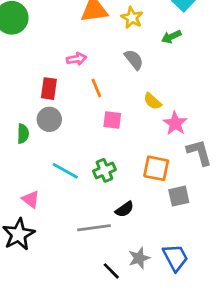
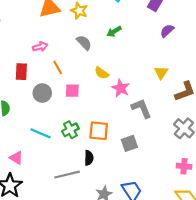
green arrow: (171, 37) -> (114, 32), moved
gray circle: (49, 119) -> (42, 93), moved
orange square: (156, 168) -> (99, 131), moved
black semicircle: (124, 209) -> (89, 158), turned -48

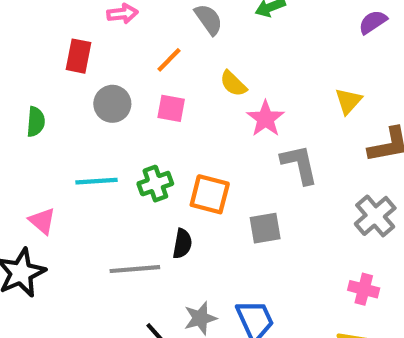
orange line: (58, 67) -> (169, 60), moved, turned 64
cyan line: (40, 133) -> (96, 181), turned -36

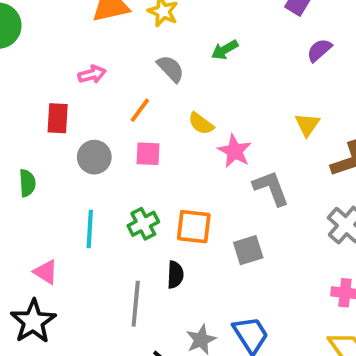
cyan line: (96, 181) -> (90, 229), turned -75
gray line: (135, 269) -> (136, 304), turned -72

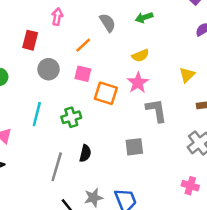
pink arrow: (92, 74) -> (57, 17), turned -77
yellow semicircle: (201, 124) -> (140, 56), moved, turned -70
orange square: (194, 227) -> (106, 93), moved

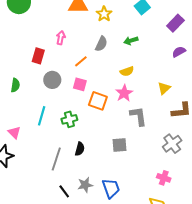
gray semicircle: (108, 23) -> (101, 44), turned 56

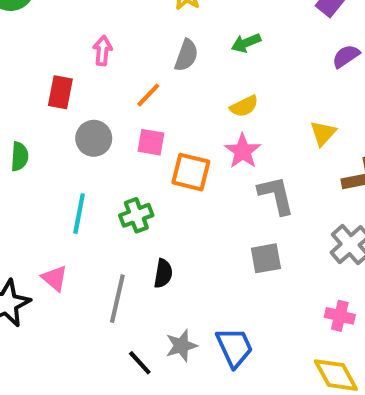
pink triangle: (14, 132) -> (55, 278), moved
gray square: (120, 145) -> (266, 258), moved

